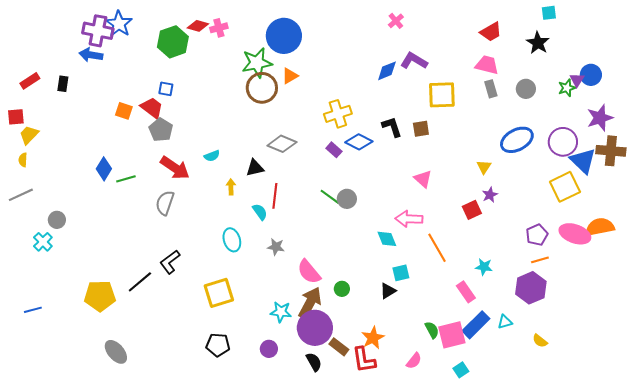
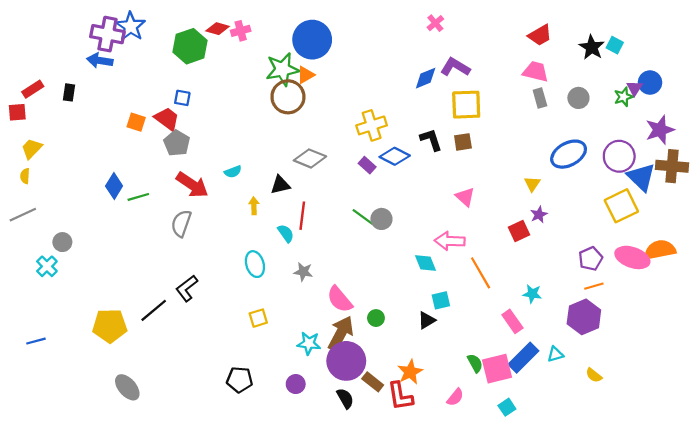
cyan square: (549, 13) -> (615, 45), moved, turned 35
orange triangle: (290, 76) -> (306, 75), moved
yellow square: (442, 95) -> (466, 105), moved
red square: (16, 117) -> (17, 112), moved
yellow square: (219, 293) -> (258, 318), moved, size x0.6

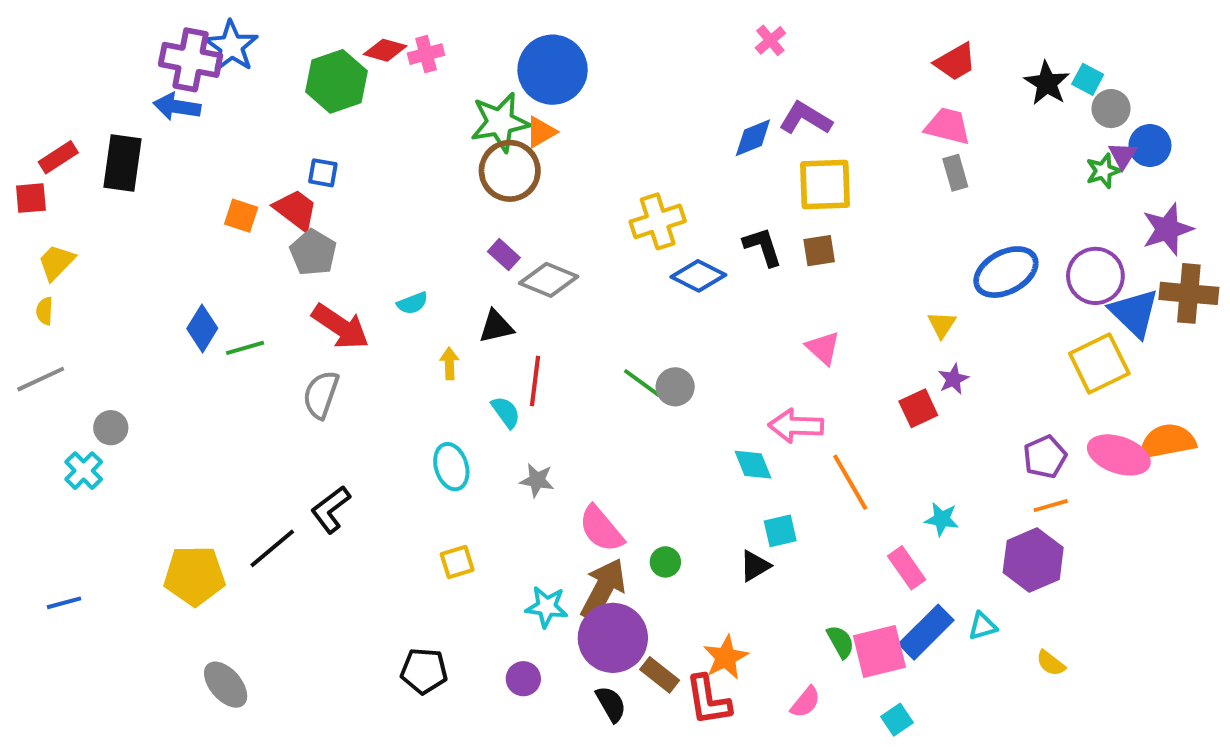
black rectangle: (69, 92) -> (122, 163), size x1.8
gray circle: (578, 98) -> (1111, 109), moved
purple rectangle: (367, 165) -> (504, 255), moved

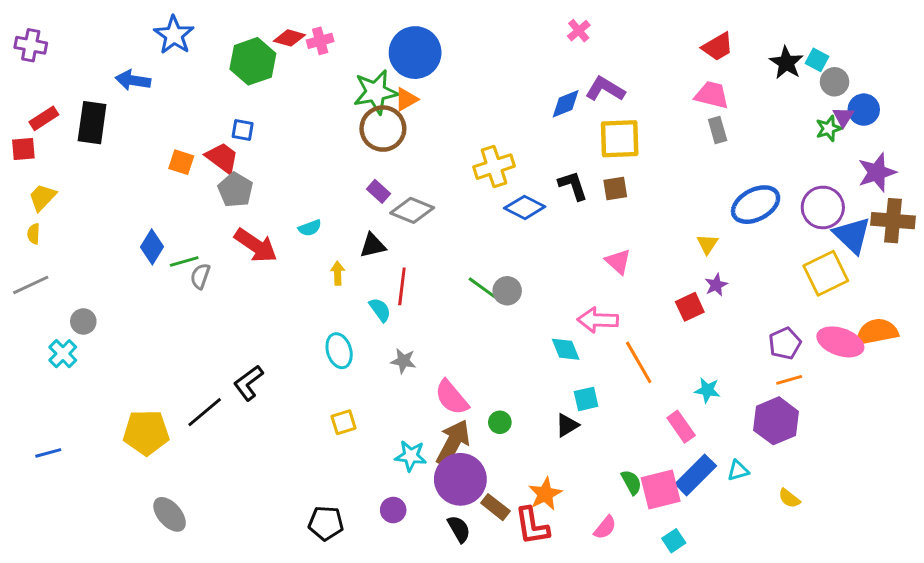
purple cross: (191, 60) -> (31, 45), moved, size x0.7
gray semicircle: (321, 395) -> (200, 276), moved, size x0.7
black pentagon: (424, 671) -> (326, 523), moved

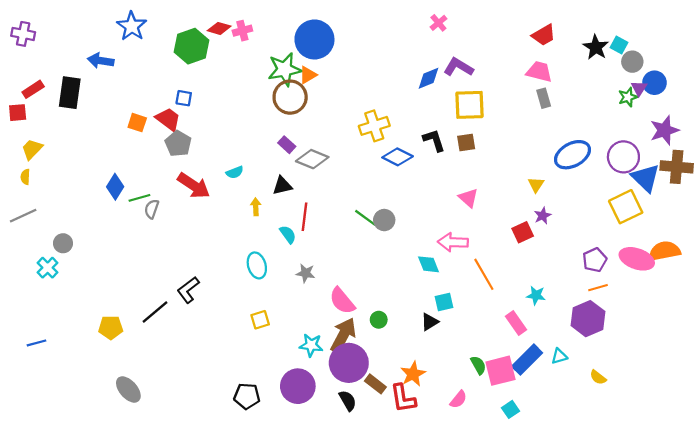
yellow pentagon: (146, 433) -> (111, 327), size x0.7
purple circle: (393, 510) -> (298, 386), size x1.8

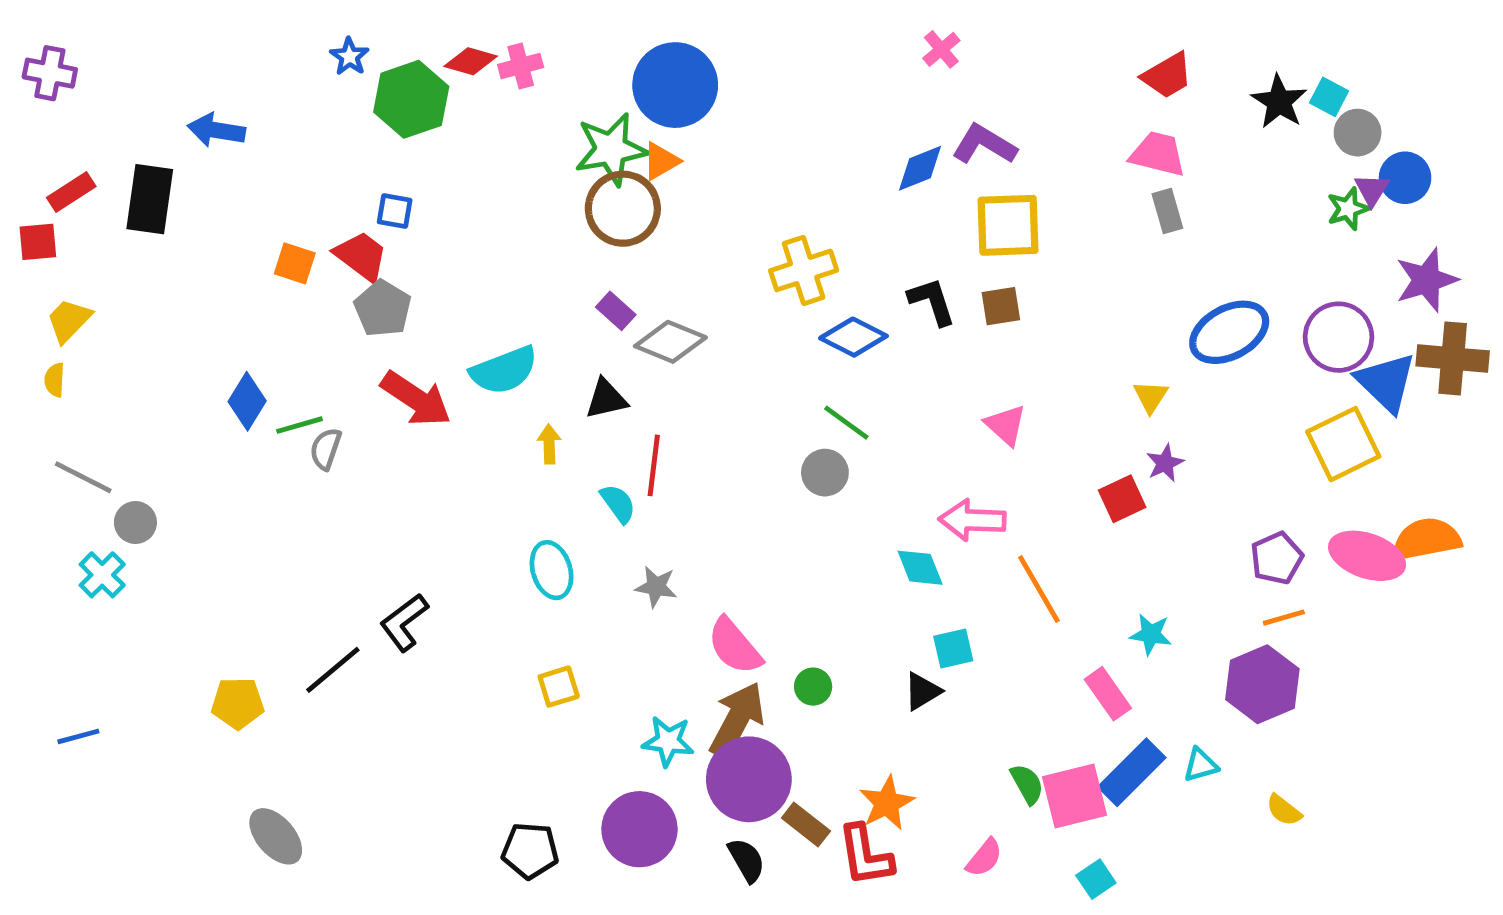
blue star: (132, 26) -> (349, 56), moved, size x0.6
cyan semicircle: (235, 172) -> (504, 370), size x1.8
gray line: (23, 216) -> (83, 477), moved, turned 52
green line: (365, 218) -> (846, 423), moved

